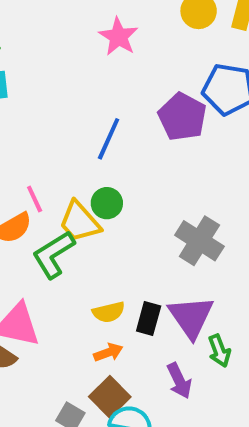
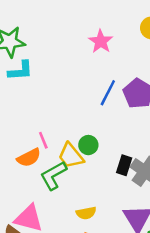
blue line: (109, 139) -> (108, 93), moved
black rectangle: (149, 318) -> (124, 165), moved

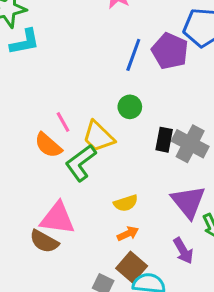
green circle: (88, 145) -> (130, 107), moved
orange semicircle: (29, 158) -> (48, 145), turned 75

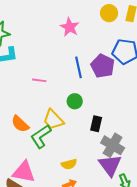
blue line: (133, 55) -> (79, 67), turned -35
pink line: (63, 122) -> (39, 80), moved, turned -56
gray cross: (190, 144) -> (113, 145), moved

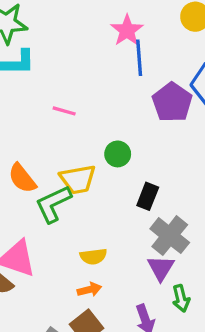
blue line: (79, 67) -> (139, 58), moved
yellow trapezoid: (53, 120) -> (78, 179), turned -65
purple triangle: (110, 165) -> (161, 268), size x0.7

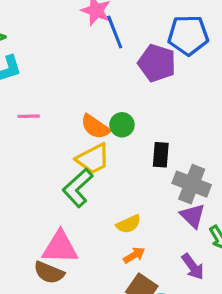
pink line: (64, 111) -> (29, 116), moved
orange semicircle: (22, 178) -> (95, 127), moved

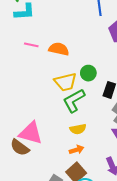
green circle: (122, 125) -> (88, 73), moved
orange semicircle: (95, 127) -> (59, 49), moved, turned 144
green L-shape: (78, 188) -> (74, 101), moved

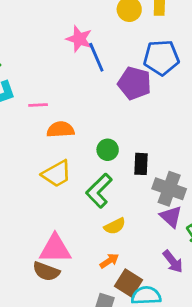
pink line: (31, 45) -> (38, 105), moved
yellow trapezoid: (66, 82) -> (57, 174), moved
orange arrow: (77, 150) -> (109, 261), moved

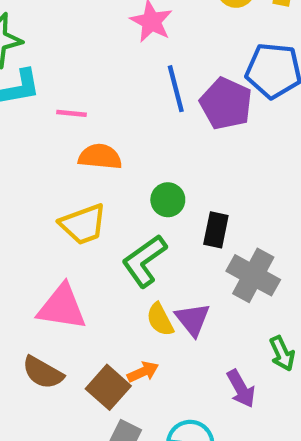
blue line: (96, 57) -> (176, 89), moved
purple triangle: (171, 217) -> (193, 319), moved
yellow semicircle: (115, 226) -> (160, 320), turned 80
pink triangle: (55, 249) -> (62, 307), moved
brown square: (128, 283) -> (108, 387), moved

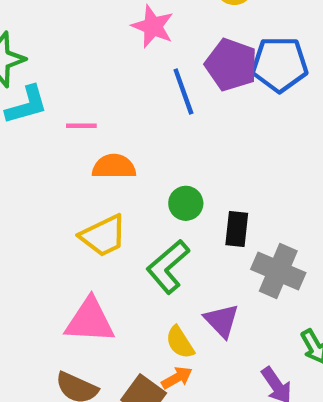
purple pentagon: (226, 104) -> (231, 65), moved
yellow semicircle: (160, 320) -> (180, 342), moved

